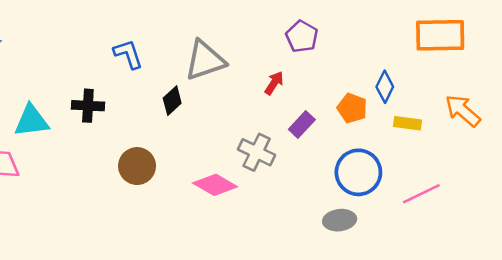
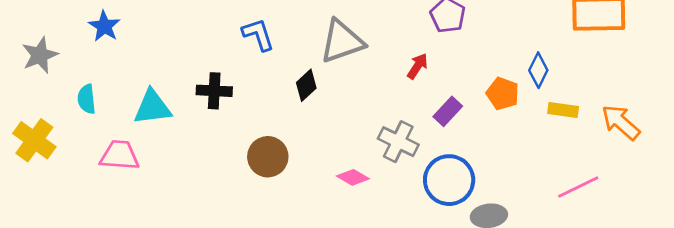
orange arrow: (463, 111) -> (621, 122), moved
blue circle: (358, 172) -> (449, 180), moved
pink diamond: (215, 185) -> (353, 177), size x0.7

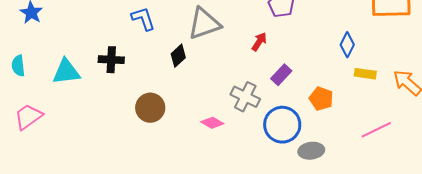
orange pentagon: (503, 94) -> (321, 99), moved
pink trapezoid: (119, 155) -> (28, 117), moved, turned -40

